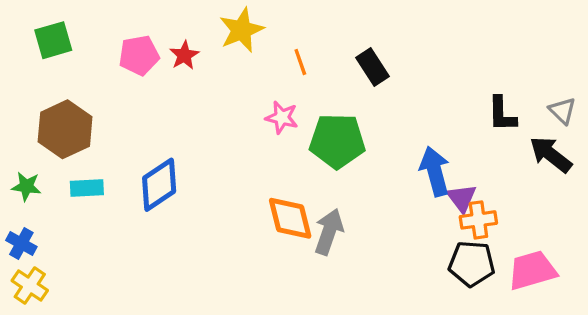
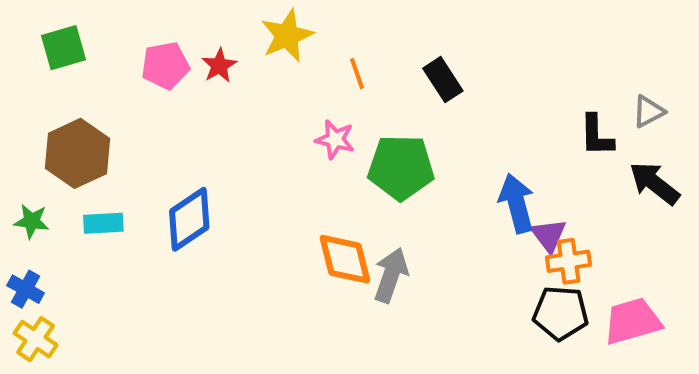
gray triangle: (562, 111) -> (648, 111), moved, turned 48

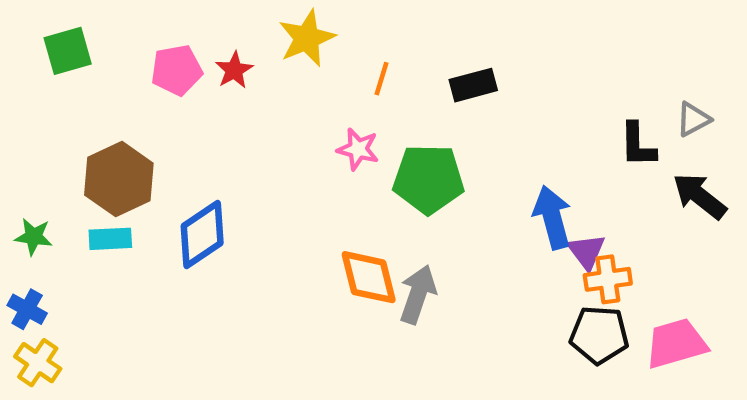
orange line: (357, 74) -> (381, 79), turned 36
black rectangle: (443, 80) -> (473, 85), turned -72
brown hexagon: (77, 153) -> (119, 179), moved

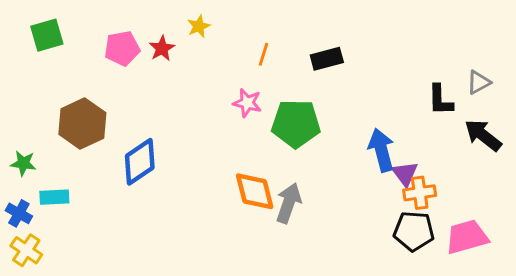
yellow star: (307, 38) -> (199, 26), moved, size x0.6
cyan rectangle: (110, 239) -> (54, 197), moved

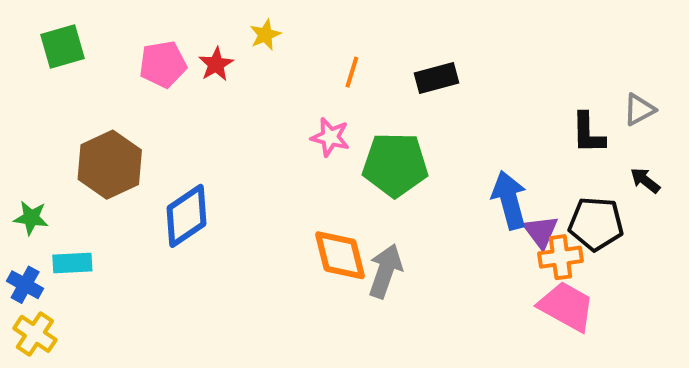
black arrow: (483, 135) -> (645, 180), size x0.6
black pentagon: (414, 231) -> (596, 224), moved
pink trapezoid: (467, 237) -> (566, 306), moved, turned 45

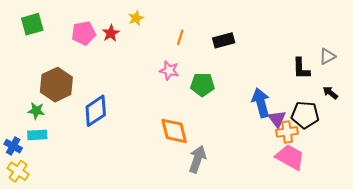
green pentagon: (395, 165) -> (202, 85), size x0.7
green star: (31, 218) -> (36, 111), moved
gray arrow: (385, 271) -> (197, 159), moved

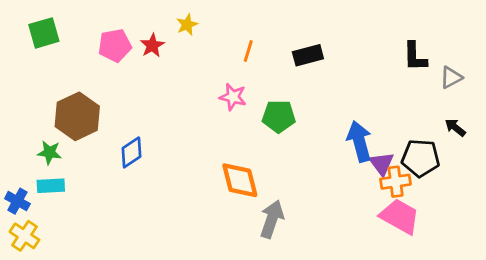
black L-shape: (301, 68) -> (415, 57), moved
blue diamond: (96, 111) -> (131, 152), size x0.7

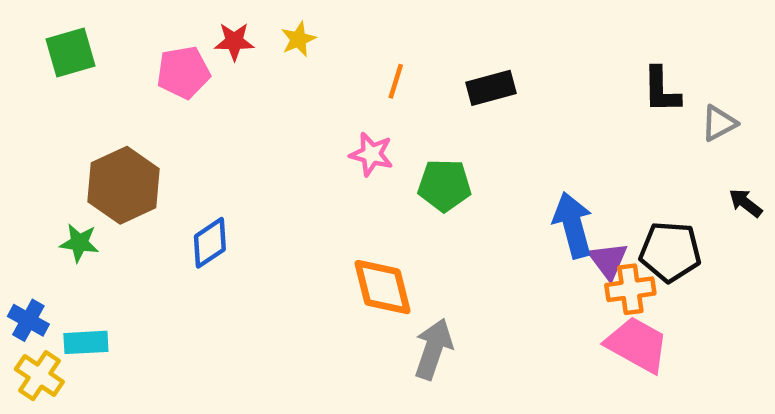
red star: (152, 45) -> (234, 41), moved, turned 30
black arrow: (455, 127) -> (745, 203), moved
cyan rectangle: (51, 186) -> (86, 342), moved

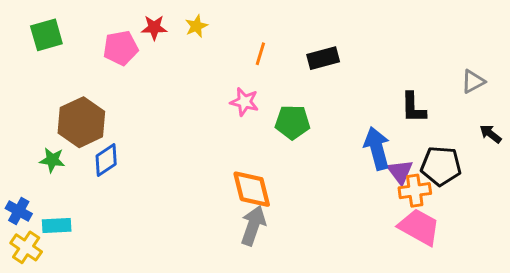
black L-shape: (661, 90) -> (413, 108), moved
blue diamond: (210, 243) -> (106, 160), moved
gray arrow: (433, 349) -> (253, 226), moved

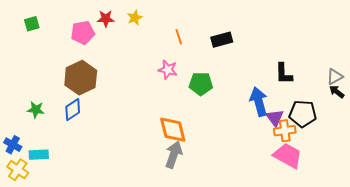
green square: (46, 35) -> (32, 24), size x0.7
orange line: (260, 54) -> (179, 37), turned -35
gray triangle: (473, 81) -> (335, 77), moved
brown hexagon: (81, 122) -> (81, 78), moved

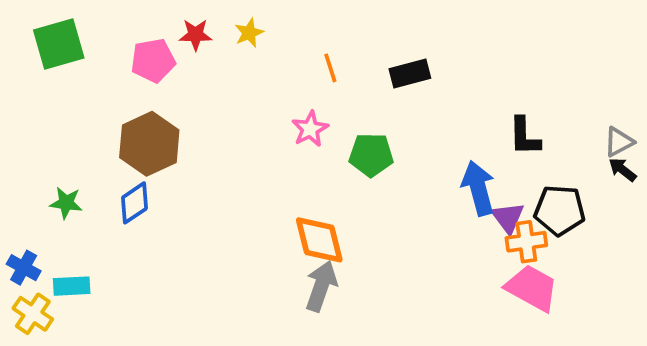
green square: (32, 24) -> (59, 44), size x1.8
pink star: (168, 70) -> (310, 129), turned 30

